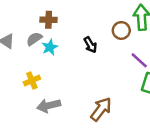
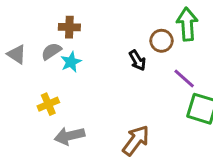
black arrow: (90, 45) -> (137, 60), moved

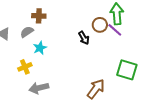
cyan star: (71, 62) -> (40, 48), moved
purple line: (184, 78) -> (115, 30), moved
brown arrow: (136, 140) -> (96, 89), moved

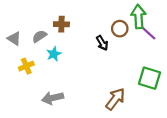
brown cross: (39, 16) -> (61, 24), moved
purple line: (115, 30) -> (148, 33), moved
yellow cross: (25, 67) -> (26, 66), moved

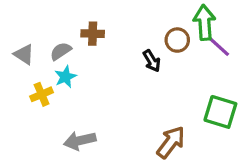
cyan star: (54, 54) -> (65, 77), moved

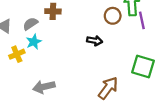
purple line: (219, 46) -> (142, 20), turned 36
black arrow: (152, 61) -> (95, 41), moved, turned -49

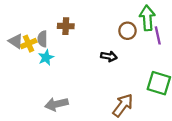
gray semicircle: (30, 24) -> (42, 39), turned -56
yellow cross: (17, 54) -> (29, 44), moved

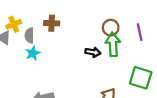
green arrow: (147, 18) -> (113, 44), moved
yellow cross: (29, 44) -> (14, 24), moved

